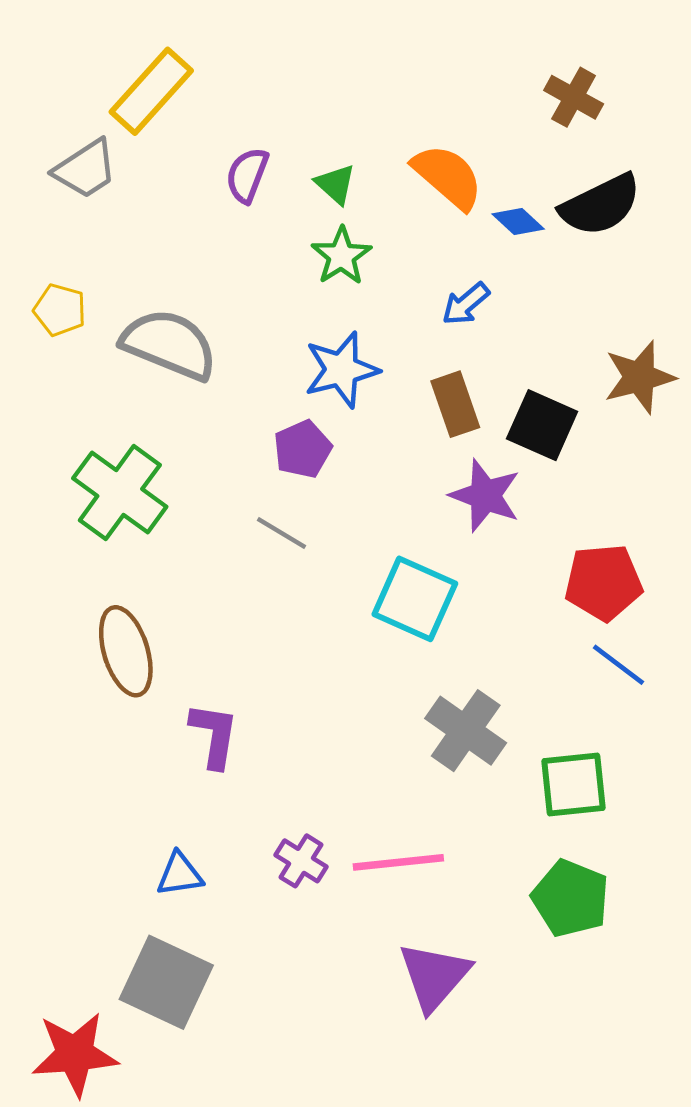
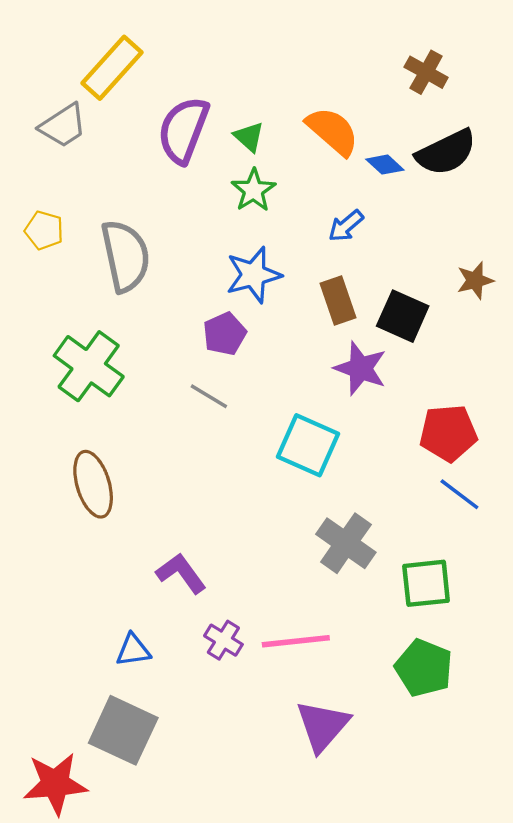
purple semicircle: (247, 175) -> (183, 130), size x1.6
gray semicircle: (169, 344) -> (125, 256), turned 56
brown star: (639, 377) -> (475, 280), size x0.7
purple L-shape: (214, 735) -> (181, 573), moved, turned -45

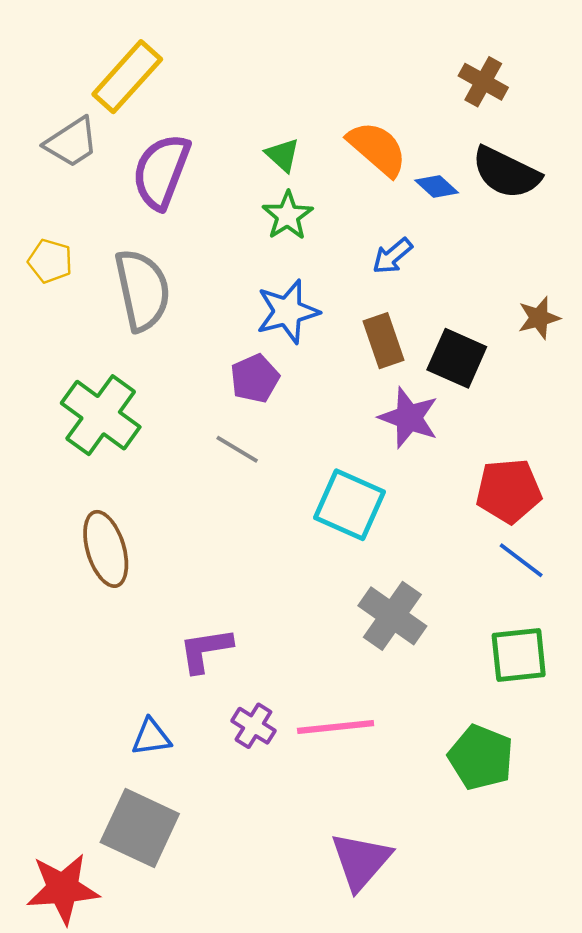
purple semicircle: (183, 130) -> (161, 171), moved
black semicircle: (446, 152) -> (506, 173), turned 52
purple L-shape: (181, 573) -> (205, 650), turned -63
green square: (426, 583) -> (519, 655), moved
purple triangle: (323, 726) -> (361, 861), moved

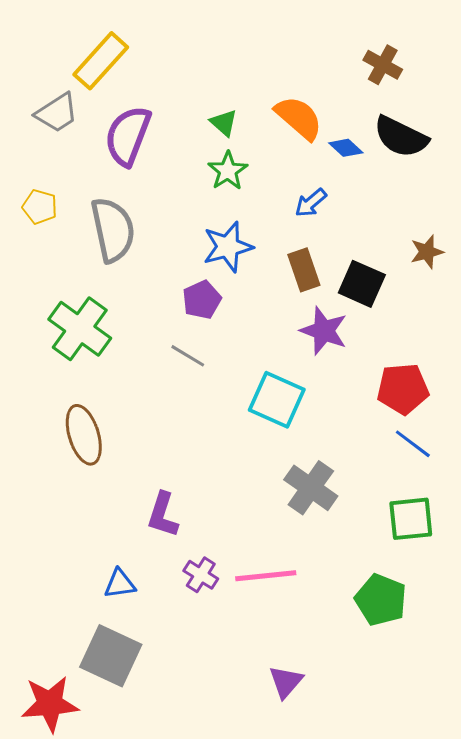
purple L-shape: (205, 650) -> (163, 515), turned -63
purple triangle: (361, 861) -> (286, 682), size x0.7

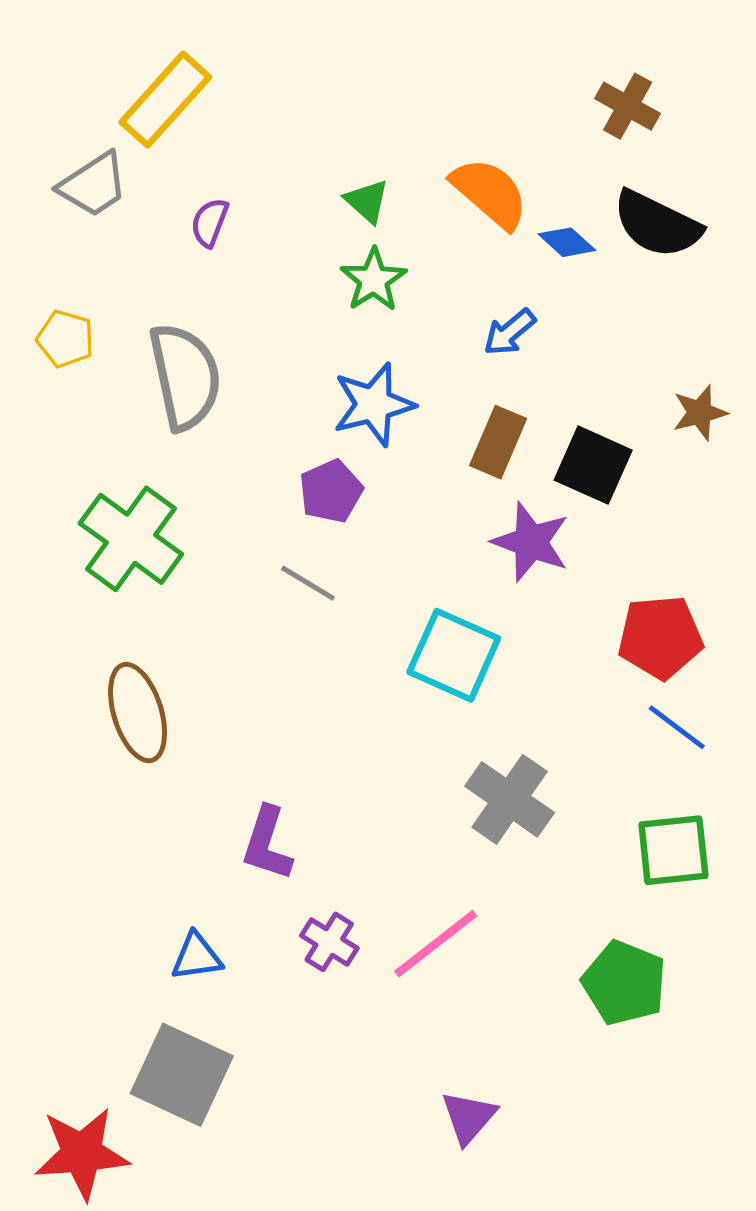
purple semicircle: (128, 136) -> (210, 222), size x0.5
brown rectangle: (304, 270) -> (498, 442), turned 42
pink line: (266, 576) -> (436, 944), turned -32

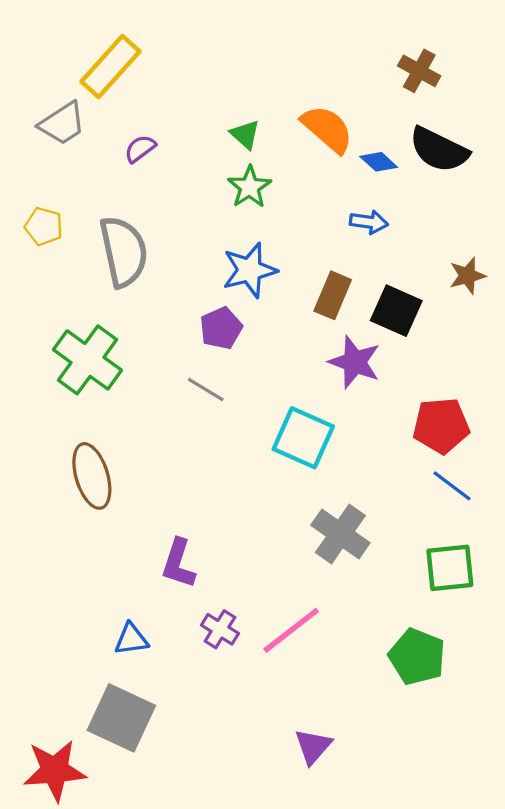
purple semicircle: (210, 222) -> (140, 149), turned 32
blue arrow: (510, 332) -> (369, 222), moved, turned -132

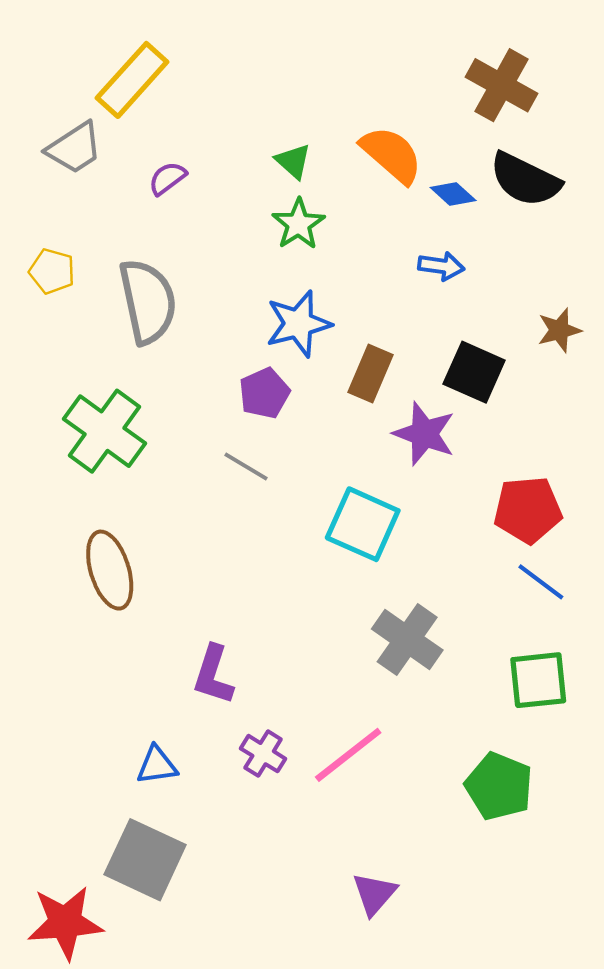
brown cross: (419, 71) -> (502, 85), size x1.4
brown rectangle: (333, 295) -> (371, 373), moved

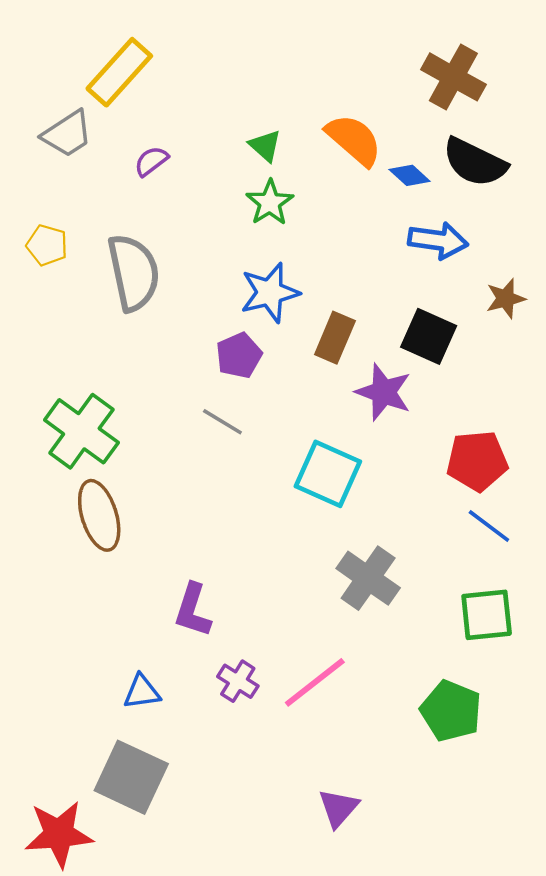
blue arrow: (441, 266) -> (438, 240), moved, size x1.4
green cross: (104, 431) -> (81, 431), moved

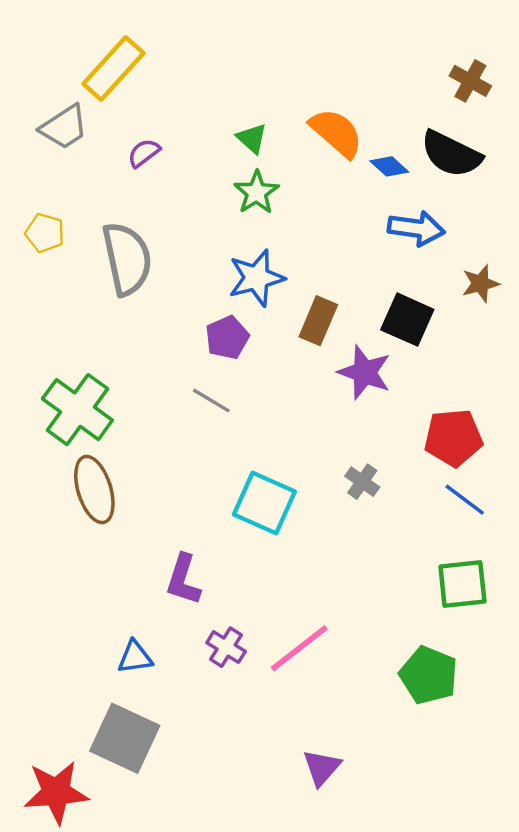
brown cross: (453, 77) -> (470, 81), moved, size x0.7
cyan square: (328, 474) -> (264, 503), moved
gray cross: (368, 578) -> (362, 482), moved, size x0.6

